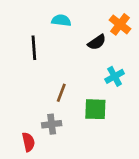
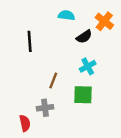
cyan semicircle: (61, 20) -> (66, 15), moved
cyan cross: (115, 76) -> (88, 66), moved

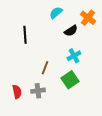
cyan semicircle: (66, 15) -> (56, 13), turned -48
green square: (83, 95) -> (70, 80), turned -36
red semicircle: (25, 123) -> (17, 92), moved

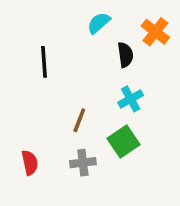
black semicircle: (71, 31) -> (125, 55), turned -64
gray cross: (38, 91) -> (83, 163), moved

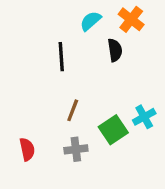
orange cross: (155, 32) -> (131, 19), moved
black line: (44, 62) -> (61, 57), moved
cyan cross: (131, 99) -> (144, 117), moved

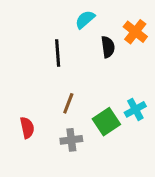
orange cross: (131, 19) -> (135, 32), moved
red semicircle: (27, 149) -> (27, 128), moved

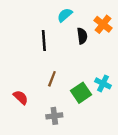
cyan cross: (135, 109) -> (103, 83), turned -35
red semicircle: (27, 128) -> (21, 97), turned -35
gray cross: (71, 140) -> (54, 116), moved

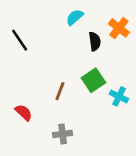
black line: (44, 41) -> (20, 40), moved, turned -30
green square: (81, 93) -> (93, 80), moved

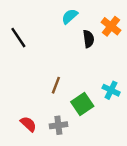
green square: (93, 80) -> (82, 104), moved
red semicircle: (24, 113) -> (28, 124), moved

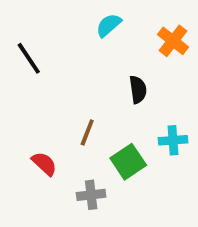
black semicircle: (88, 39) -> (138, 90), moved
cyan cross: (111, 90) -> (173, 140), turned -30
red semicircle: (28, 124) -> (44, 164), moved

